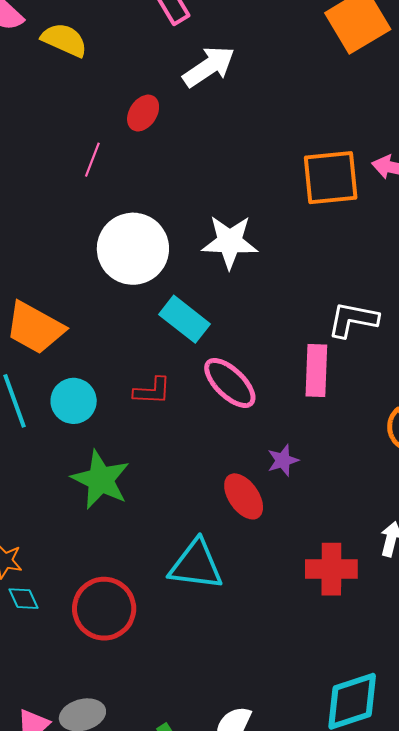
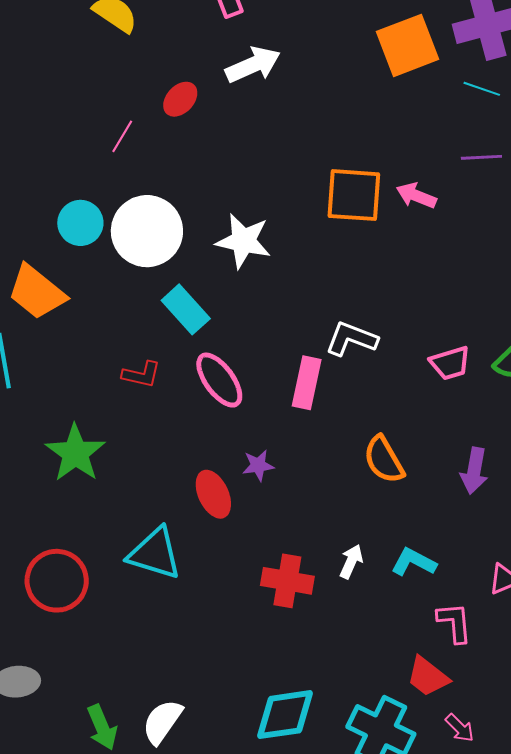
cyan circle: (74, 401) -> (80, 223), moved

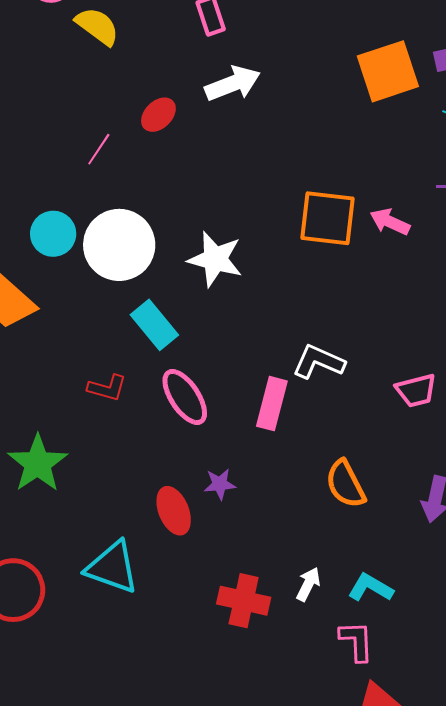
pink L-shape: (455, 623) -> (356, 641), moved

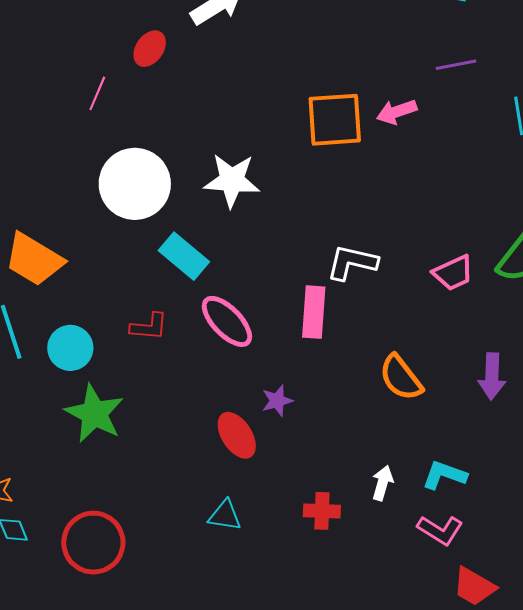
pink arrow: (390, 222) -> (397, 112), turned -33
cyan circle: (53, 234) -> (70, 348), moved
cyan triangle: (112, 567) -> (225, 515), moved, size x0.6
red cross: (244, 601) -> (322, 511), size x0.7
pink L-shape: (356, 641) -> (440, 530), turned 135

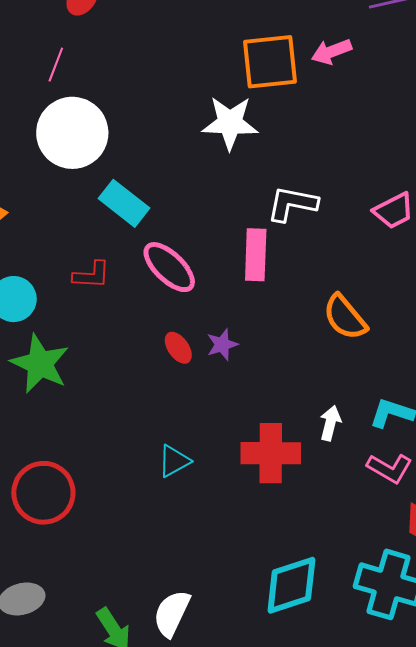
pink line: (97, 93) -> (56, 65), moved
white star: (232, 180) -> (230, 123), moved
red ellipse: (237, 435) -> (178, 348), moved, size x0.7
red cross: (322, 511) -> (271, 453), size x1.6
cyan triangle: (225, 515) -> (174, 461), turned -36

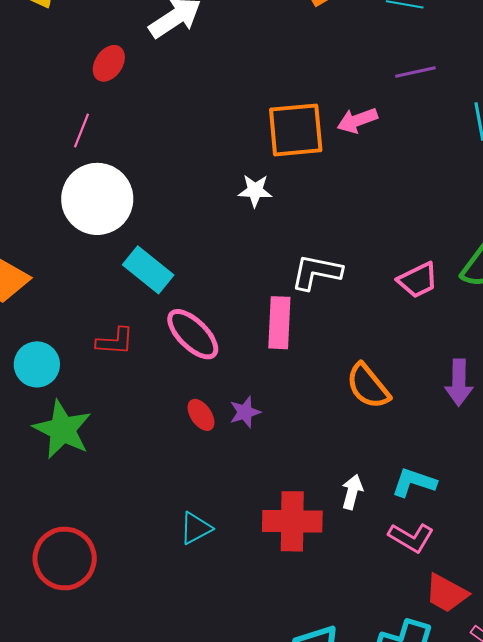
white star: (230, 123) -> (255, 191), size x0.6

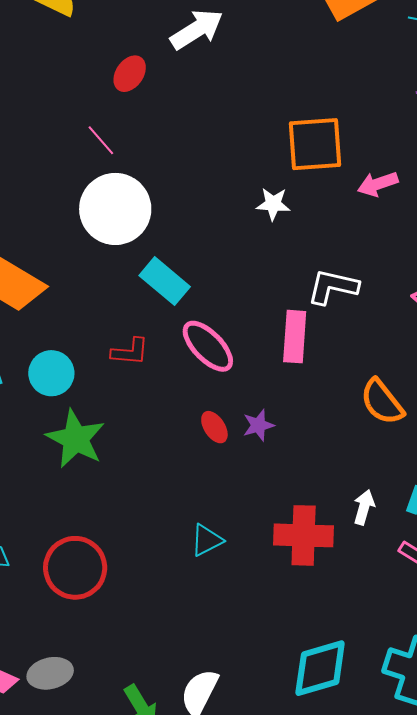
pink arrow: (357, 120) -> (378, 184), moved
pink line: (81, 130) -> (101, 140), turned -64

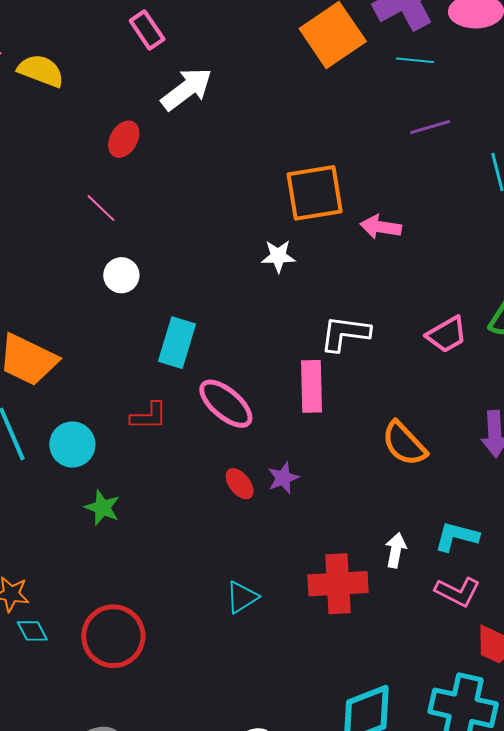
pink arrow: (378, 184) -> (381, 227), turned 33
white circle: (115, 209) -> (121, 275), size x0.5
cyan rectangle: (165, 281) -> (177, 343), turned 72
green star: (76, 439) -> (102, 508), size x0.6

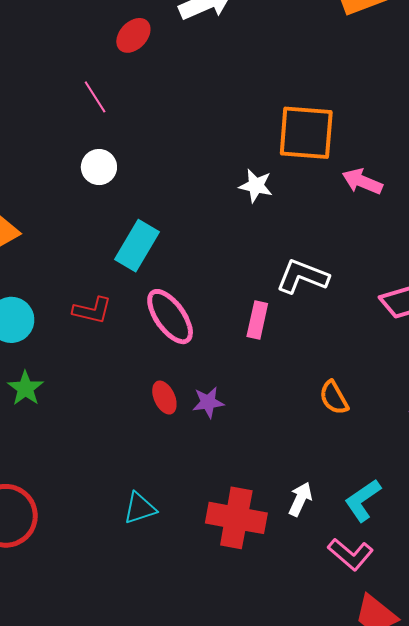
pink rectangle: (312, 386) -> (257, 320), size x0.7
orange semicircle: (404, 444) -> (334, 398), size x0.7
cyan L-shape: (457, 537) -> (363, 500), turned -63

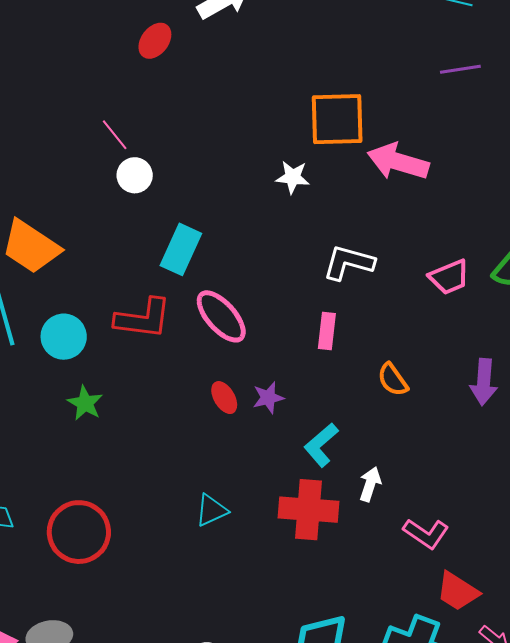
pink line: (95, 97) -> (115, 135), moved
pink arrow: (362, 182) -> (398, 162), size x1.5
red L-shape: (92, 310) -> (143, 319), size x1.5
pink rectangle: (257, 320) -> (327, 331), moved
cyan L-shape: (363, 500) -> (321, 445), moved

